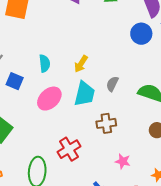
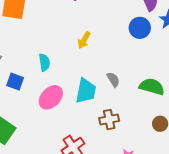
yellow arrow: (81, 64) -> (84, 40), moved
gray semicircle: (112, 84) -> (113, 80), turned 126

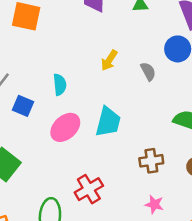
gray semicircle: (113, 80) -> (148, 71), moved
brown cross: (109, 119) -> (151, 161), moved

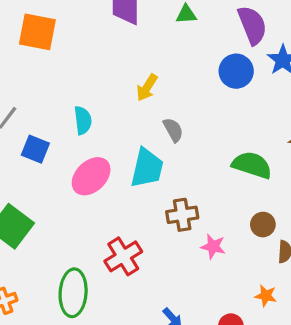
gray semicircle: (148, 71) -> (173, 130), moved
brown cross: (151, 161) -> (182, 215), moved
pink star: (154, 204) -> (213, 246), moved

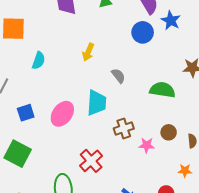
cyan semicircle: (83, 120) -> (39, 61), moved, turned 36
gray semicircle: (173, 130) -> (118, 76), moved
blue square: (35, 149) -> (26, 113), moved, turned -30
brown circle: (263, 225) -> (169, 132), moved

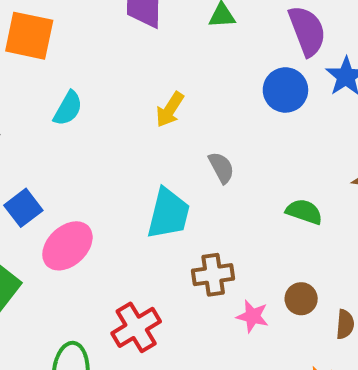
green semicircle: (162, 90) -> (304, 212), size x0.7
blue square: (26, 113) -> (23, 208), turned -30
pink ellipse: (62, 114) -> (67, 246), moved

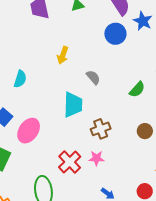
cyan semicircle: (68, 108) -> (20, 79), moved
green semicircle: (304, 212) -> (137, 89), turned 126
pink star: (253, 316) -> (96, 158), moved

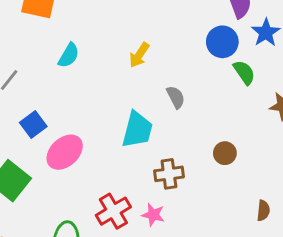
cyan semicircle: (20, 79) -> (69, 55), moved
green semicircle: (137, 89) -> (244, 72), moved, turned -90
brown circle: (145, 131) -> (225, 153), moved

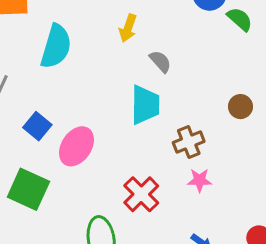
cyan semicircle: (69, 55) -> (56, 46), size x1.6
gray semicircle: (176, 97) -> (160, 61), moved
pink star: (153, 215) -> (200, 180), moved

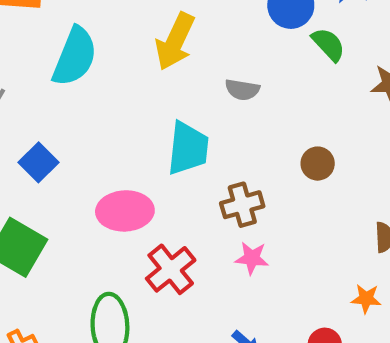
yellow arrow: (128, 28) -> (175, 41), size x1.5
gray semicircle: (160, 61) -> (242, 90), moved, turned 135
pink ellipse: (77, 146) -> (125, 211), moved, turned 48

